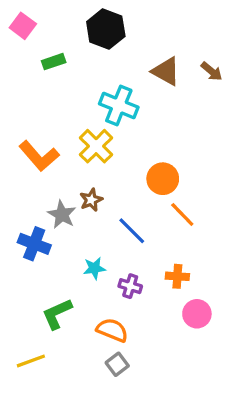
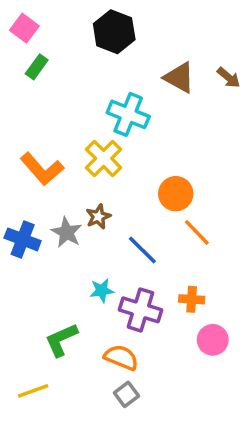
green rectangle: (54, 62) -> (37, 67), moved, turned -35
blue cross: (34, 244) -> (23, 239), moved
purple cross: (130, 286) -> (141, 310), size x1.6

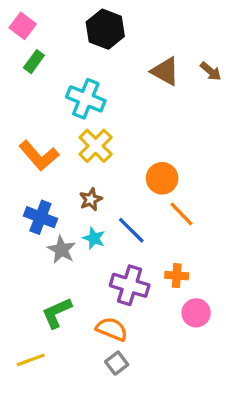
cyan cross: (128, 114) -> (86, 99), moved
gray star: (67, 232) -> (62, 250), moved
blue cross: (23, 239) -> (40, 217), moved
cyan star: (102, 291) -> (94, 238), moved, turned 30

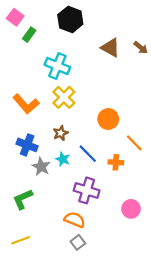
green rectangle: (34, 62) -> (29, 35), moved
orange line: (181, 214) -> (134, 143), moved
orange cross: (177, 276) -> (116, 162), moved
green L-shape: (57, 313) -> (23, 199), moved

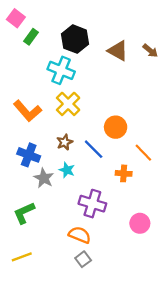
black hexagon: (70, 19) -> (75, 39), moved
blue line: (88, 154) -> (94, 149), moved

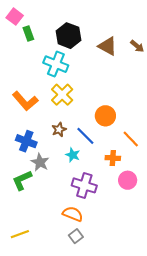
green rectangle: (31, 37) -> (28, 33), turned -56
cyan star: (67, 170) -> (73, 155), moved
green L-shape: (24, 213) -> (22, 180), moved
pink circle: (140, 223) -> (128, 180), moved

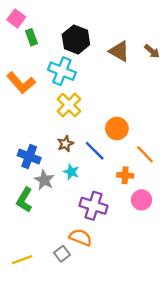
orange L-shape: (25, 101) -> (21, 83), moved
cyan star: (73, 155) -> (71, 172), moved
green L-shape: (22, 180) -> (24, 200), turned -35
gray square: (76, 236) -> (62, 254), moved

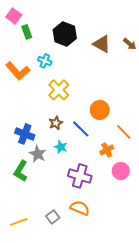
cyan cross: (62, 71) -> (45, 61), moved, size x0.6
orange cross: (125, 175) -> (107, 150), turned -32
orange semicircle: (81, 237) -> (80, 208), moved

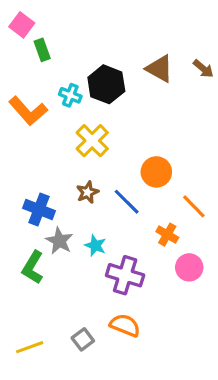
black hexagon: (65, 34) -> (106, 84), moved
cyan star: (61, 147) -> (95, 245), moved
orange cross: (107, 150) -> (167, 235), turned -32

